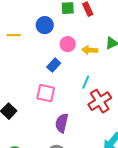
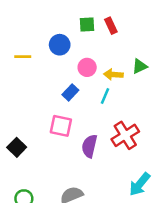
cyan line: (86, 82) -> (105, 96), moved
purple semicircle: (62, 123) -> (89, 146), moved

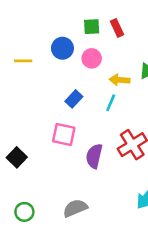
pink circle: (87, 67) -> (92, 58), moved

